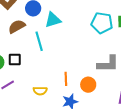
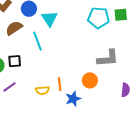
cyan triangle: (53, 20) -> (50, 19), turned -42
orange line: (66, 79) -> (60, 84), moved

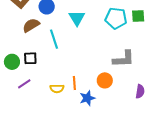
cyan triangle: (50, 19) -> (77, 18), moved

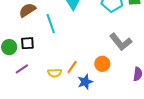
gray L-shape: (124, 59) -> (121, 42), turned 55
orange line: (74, 83) -> (72, 67), turned 40

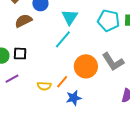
cyan line: (51, 24) -> (63, 39), moved, turned 54
orange circle: (102, 64) -> (86, 66), moved, size x1.5

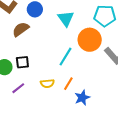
cyan line: (63, 39) -> (66, 57), moved
orange circle: (86, 66) -> (90, 40), moved
yellow semicircle: (44, 86) -> (47, 83), moved

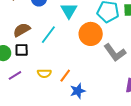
brown semicircle: (21, 29) -> (22, 30), moved
cyan line: (66, 57) -> (48, 35), moved

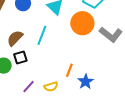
yellow semicircle: (44, 73) -> (51, 87), moved
purple line: (15, 75) -> (29, 87), moved

